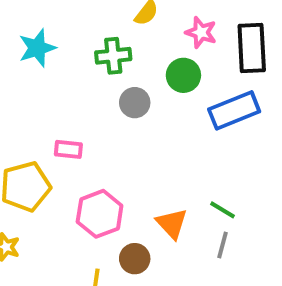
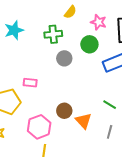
green line: (222, 210) -> (110, 105), moved
pink hexagon: (100, 214) -> (39, 127), moved
brown circle: (135, 259) -> (64, 111), moved

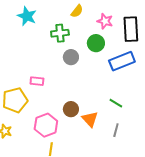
cyan star: (14, 30) -> (27, 16), moved, turned -30

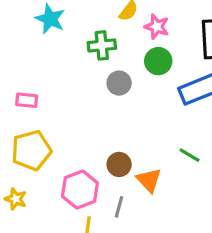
pink star: (105, 21) -> (157, 27), moved
pink rectangle: (37, 81) -> (27, 100), moved
gray line: (116, 130) -> (119, 207), moved

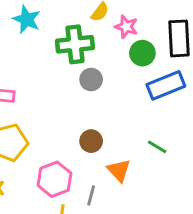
green cross: (102, 45) -> (75, 44), size x1.4
green circle: (158, 61) -> (142, 53), moved
brown circle: (119, 164) -> (91, 141), moved

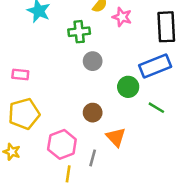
green cross: (75, 44) -> (79, 32), size x0.7
green circle: (142, 53) -> (128, 87), moved
green line: (157, 147) -> (156, 108), moved

